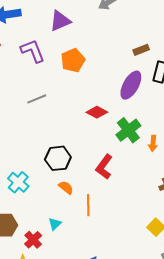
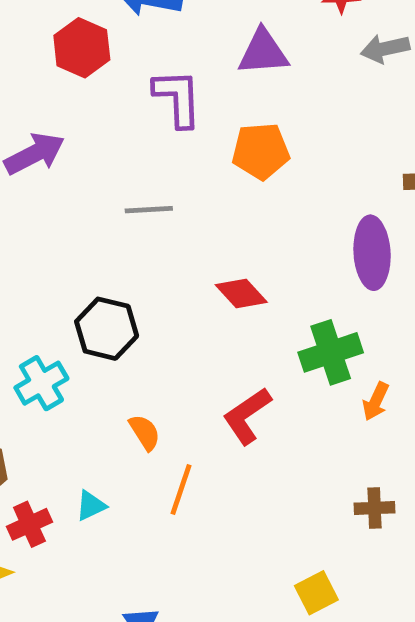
purple ellipse: (131, 85) -> (372, 253), turned -52
red diamond: (97, 112) -> (241, 293), moved
black hexagon: (58, 158) -> (107, 329), moved

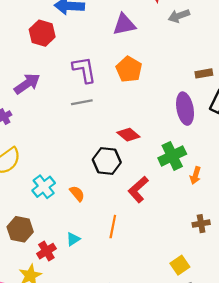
purple L-shape: (178, 98) -> (84, 70), moved
orange pentagon: (261, 151) -> (129, 69), turned -30
black hexagon: (107, 329) -> (107, 161), moved
orange semicircle: (145, 432) -> (77, 194), moved

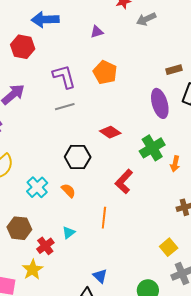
purple triangle: (124, 24) -> (97, 32), size x0.6
black hexagon: (107, 161) -> (78, 157), moved

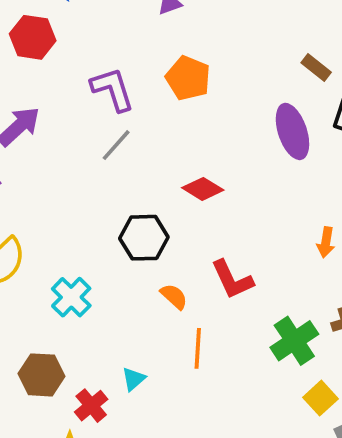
brown rectangle: (174, 70) -> (316, 67), turned 56
gray line: (65, 107) -> (116, 145), turned -30
green cross: (152, 148) -> (294, 341), moved
red L-shape: (124, 181) -> (232, 280), turned -65
orange semicircle: (68, 191) -> (174, 296), moved

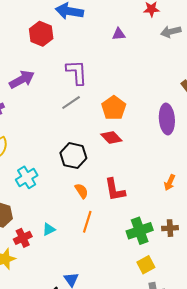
orange pentagon: (188, 78) -> (114, 108), moved

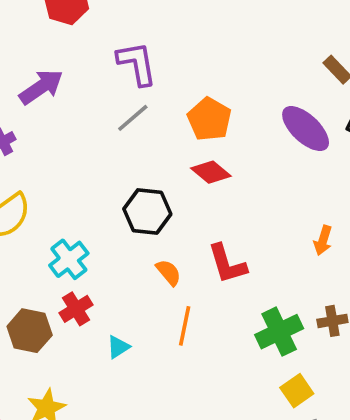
purple ellipse: (167, 119) -> (306, 129), turned -36
red cross: (23, 238) -> (76, 309), moved

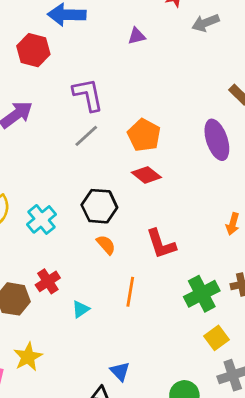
purple ellipse: (306, 129) -> (217, 140), turned 30
cyan cross: (69, 259) -> (42, 219), moved
orange semicircle: (169, 272) -> (106, 245), moved

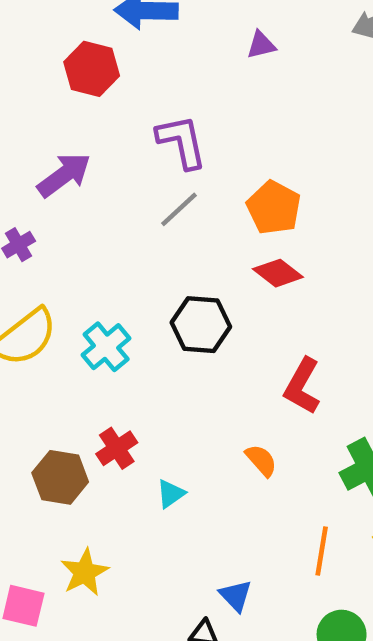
red L-shape: (161, 244) -> (302, 386), turned 48
orange semicircle: (106, 245) -> (261, 460), moved
orange line: (130, 292) -> (322, 551), moved

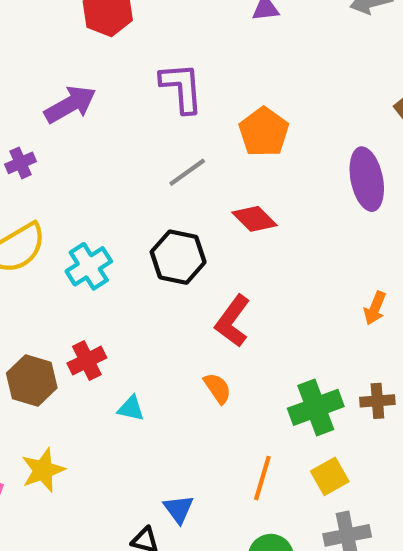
orange pentagon: (274, 208) -> (264, 132), moved
gray line: (179, 209) -> (187, 172), moved
red L-shape: (302, 386) -> (233, 321), moved
cyan triangle: (171, 494) -> (131, 408), turned 40

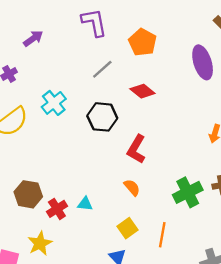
purple arrow: (70, 104) -> (33, 38), size x0.7
cyan cross: (89, 266) -> (54, 103), moved
red cross: (87, 361) -> (57, 209), moved
yellow square: (330, 476) -> (127, 228), moved

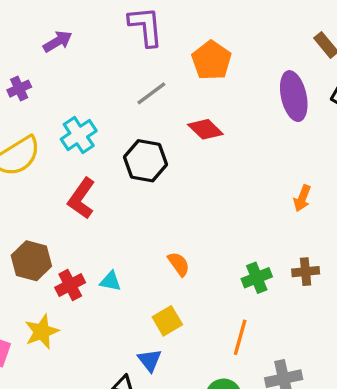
red L-shape: (136, 149) -> (82, 198), moved
green cross: (188, 192) -> (257, 278), size x0.7
orange line: (162, 235) -> (240, 337), moved

